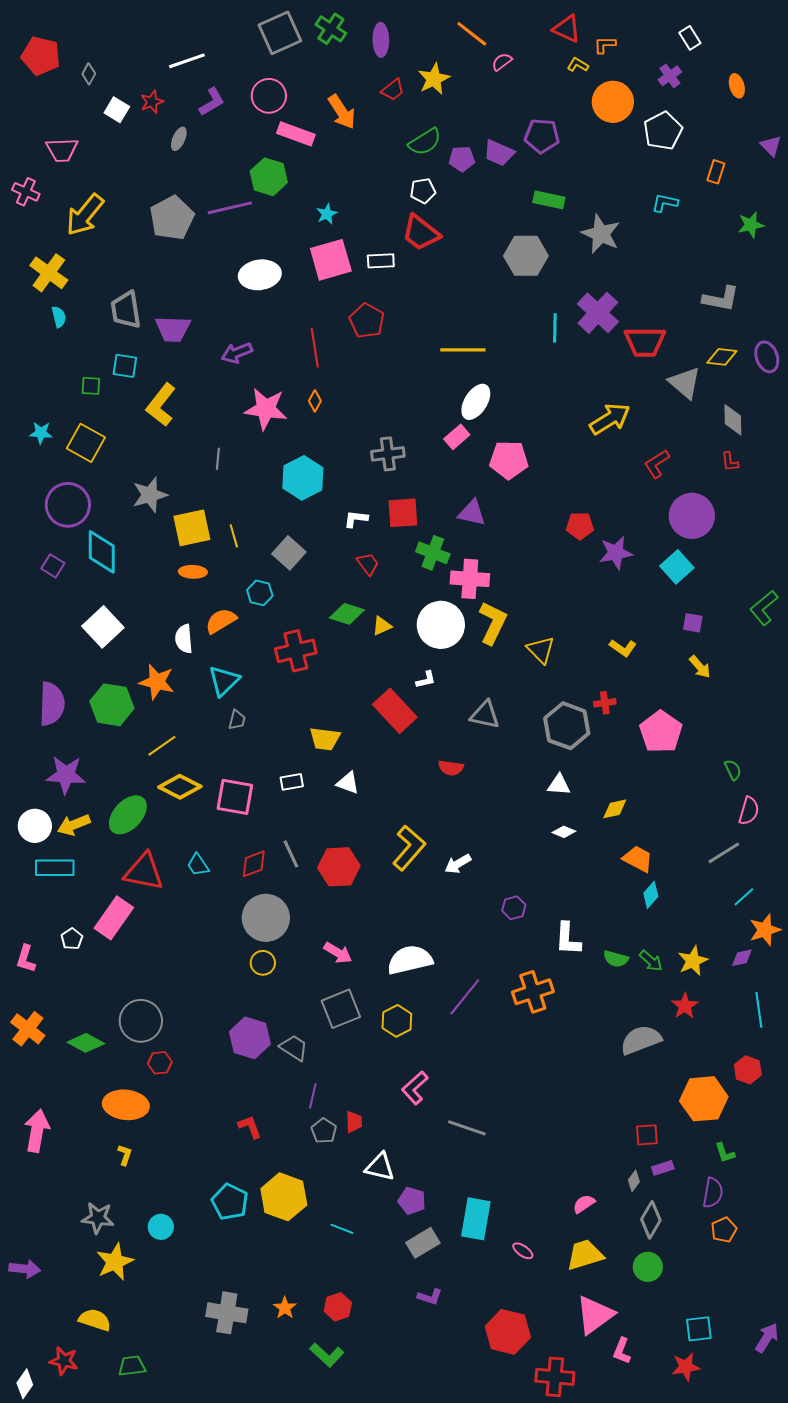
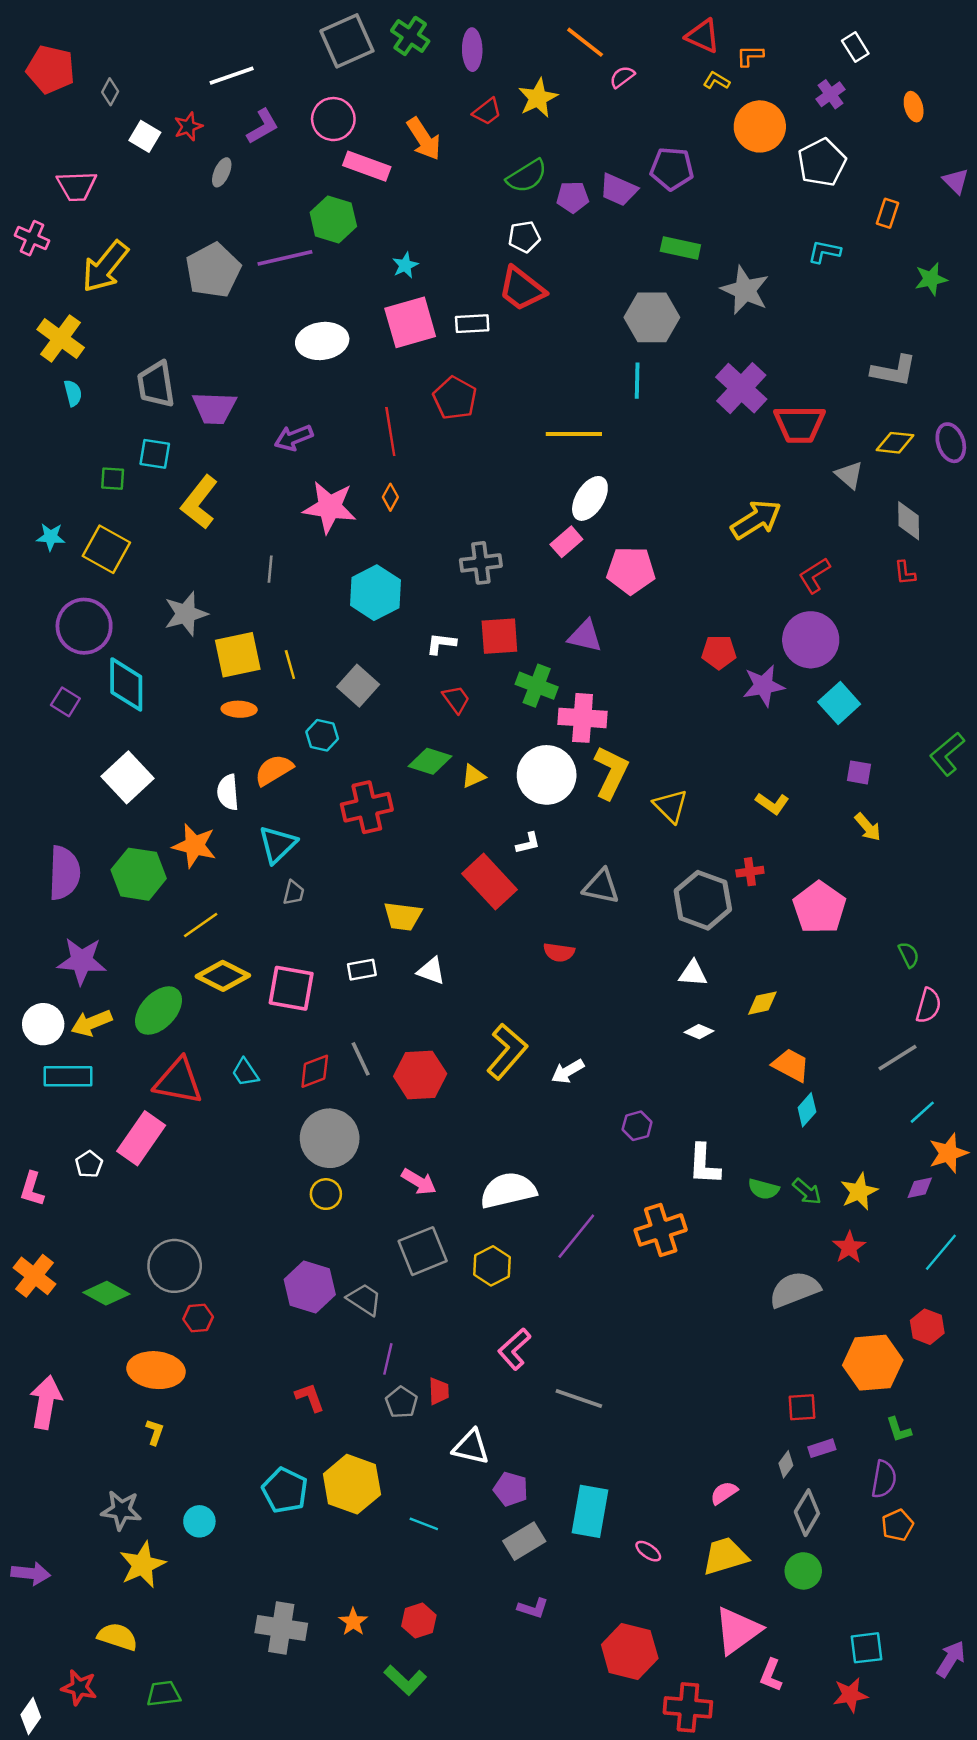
cyan line: (555, 328) -> (637, 381), moved
gray triangle: (685, 383) -> (849, 475), size x0.7
purple circle: (692, 516) -> (811, 640), moved
cyan line: (759, 1010) -> (941, 1252), turned 48

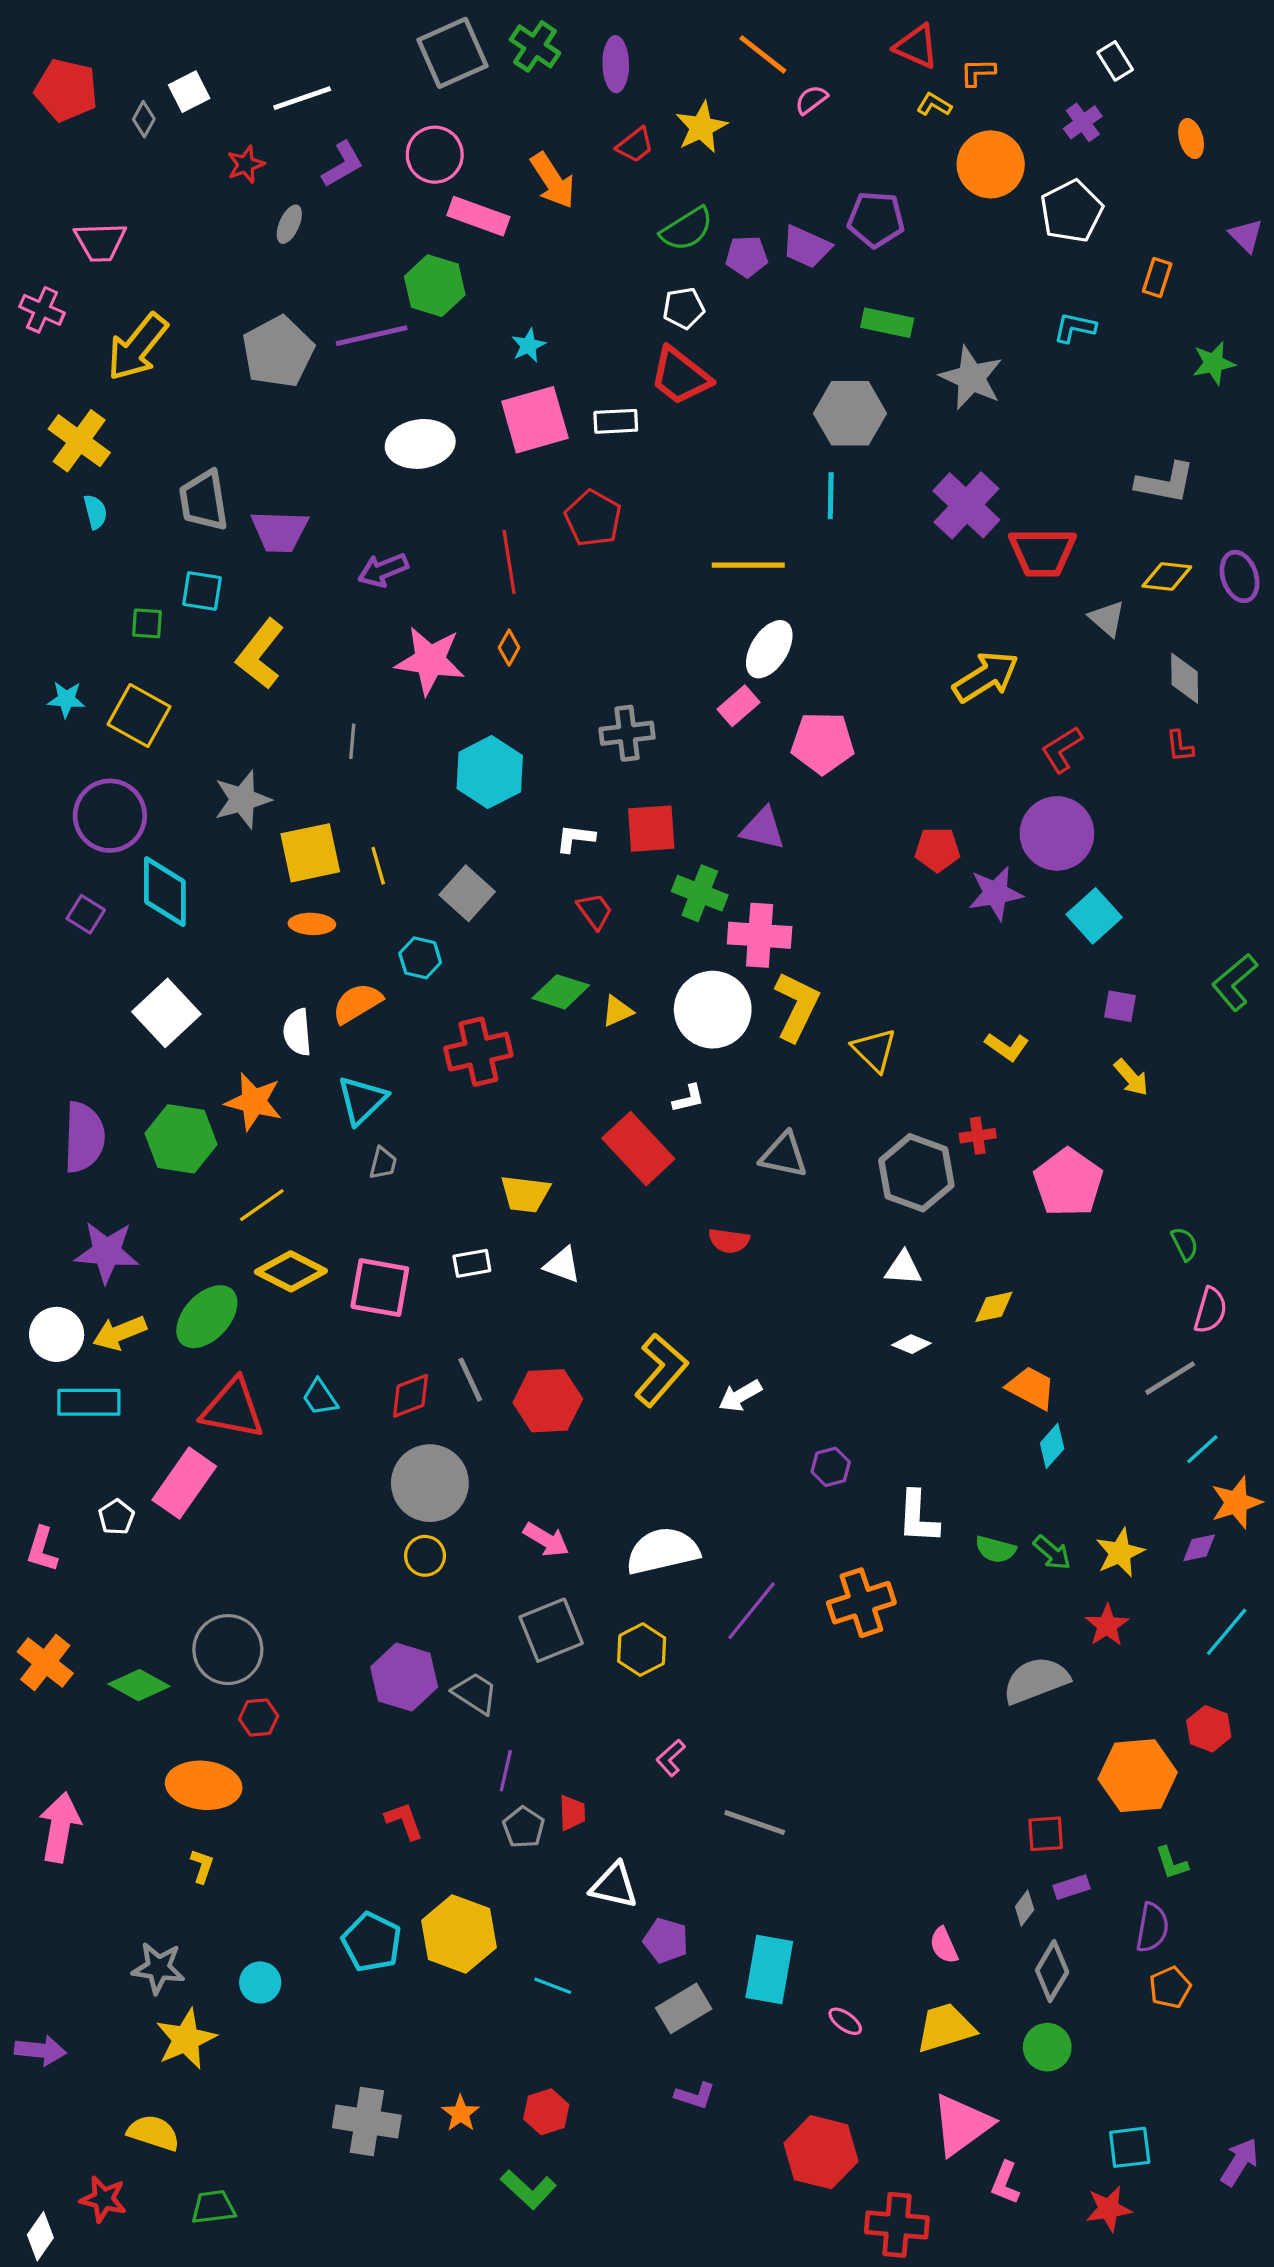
white square: (145, 136) -> (189, 92), moved, turned 32
pink L-shape: (514, 1349) -> (671, 1758), size x0.7
pink semicircle: (724, 1493) -> (944, 1945), turned -80

